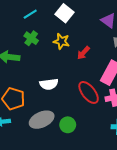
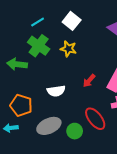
green cross: (31, 38) -> (39, 46), size x1.5
red arrow: (83, 53) -> (89, 81), moved
red ellipse: (89, 92) -> (95, 119), moved

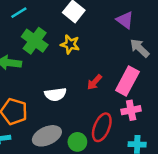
cyan line: (38, 22) -> (19, 13), moved
red ellipse: (95, 119) -> (102, 127), turned 60

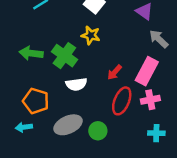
green cross: (35, 41) -> (64, 56), moved
red ellipse: (102, 127) -> (122, 101), moved

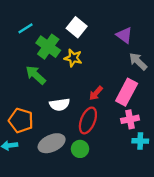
green arrow: (31, 53) -> (36, 75), moved, turned 35
green cross: (64, 56) -> (48, 47), moved
red ellipse: (122, 101) -> (88, 120), moved
cyan cross: (156, 133) -> (140, 141), moved

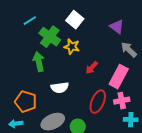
green arrow: (36, 75) -> (39, 62), turned 36
red arrow: (96, 93) -> (92, 68), moved
red ellipse: (88, 120) -> (98, 102), moved

